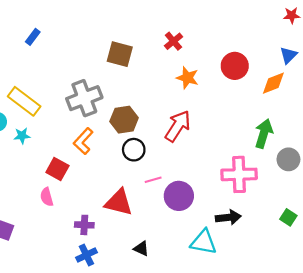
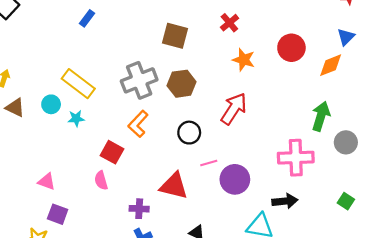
brown hexagon: (124, 120) -> (182, 84), moved

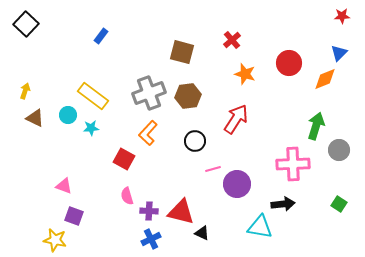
pink semicircle: (101, 180) -> (127, 196), moved
red triangle: (174, 186) -> (181, 212), moved

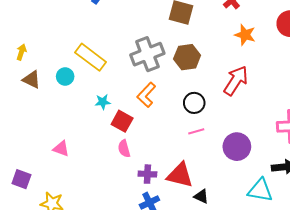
cyan star: (91, 128) -> (103, 102), moved
pink line: (213, 169) -> (196, 131), moved
pink semicircle: (127, 196) -> (124, 149), moved
purple square: (74, 216) -> (21, 179), moved

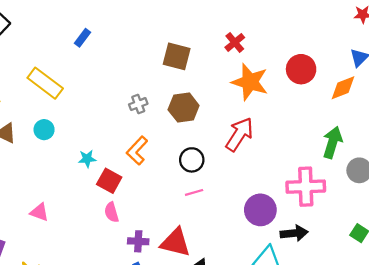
orange star: (245, 35) -> (250, 82), size x1.5
gray cross: (147, 54) -> (138, 104), size x0.5
yellow rectangle: (91, 57) -> (45, 83), moved
purple circle: (237, 147) -> (260, 210), moved

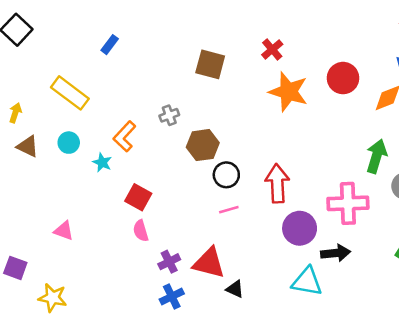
brown hexagon: (184, 108) -> (203, 145), moved
red arrow: (239, 134) -> (277, 184), moved, turned -36
orange L-shape: (137, 151) -> (125, 136), moved
cyan star: (87, 159) -> (102, 162), moved, turned 30
purple cross: (138, 241) -> (169, 262), turned -30

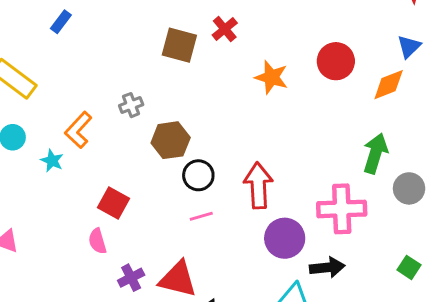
red cross: (272, 49) -> (225, 29), moved
orange star: (288, 92) -> (272, 77), size x0.7
red square: (138, 197) -> (114, 203), moved

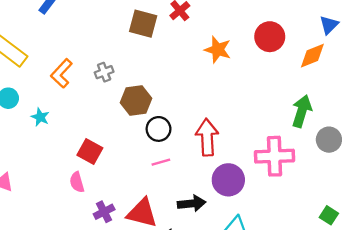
orange L-shape: (78, 130) -> (61, 73), moved
black arrow: (327, 267) -> (192, 203), moved
green square: (409, 267) -> (329, 215), moved

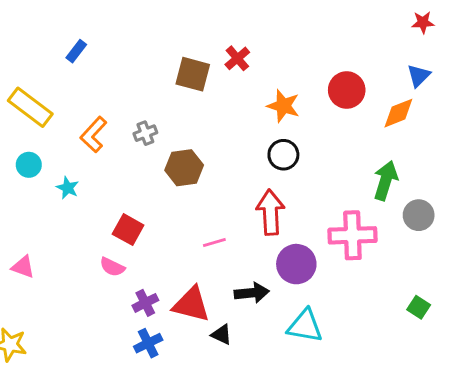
black circle: (159, 129) -> (283, 155), moved
pink semicircle: (77, 182) -> (112, 267), turned -48

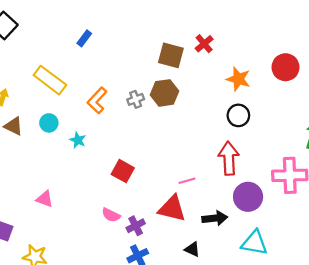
brown hexagon: (184, 168) -> (165, 93), moved
pink semicircle: (112, 267) -> (111, 215), moved
red triangle: (191, 304) -> (172, 209), moved

